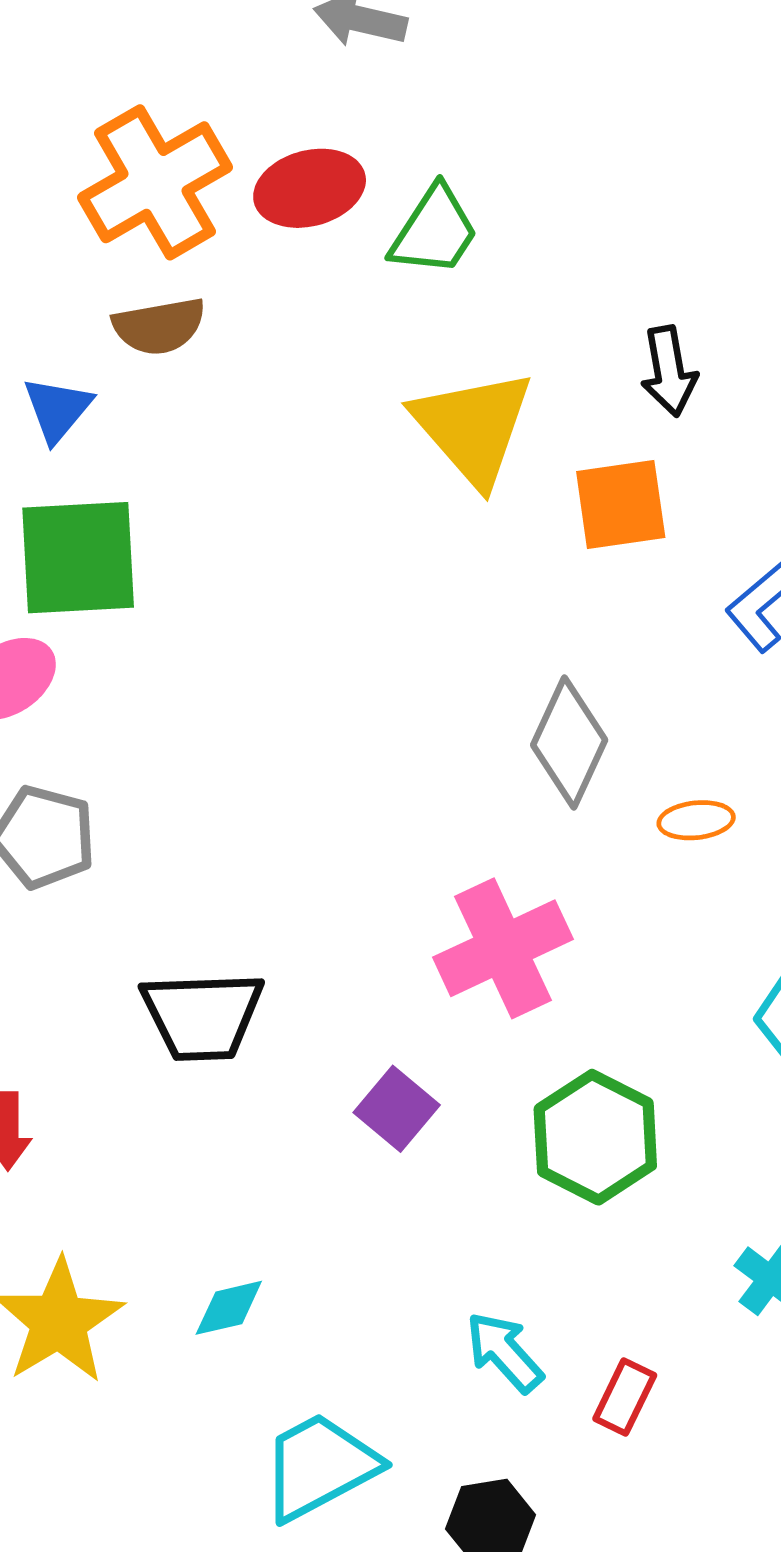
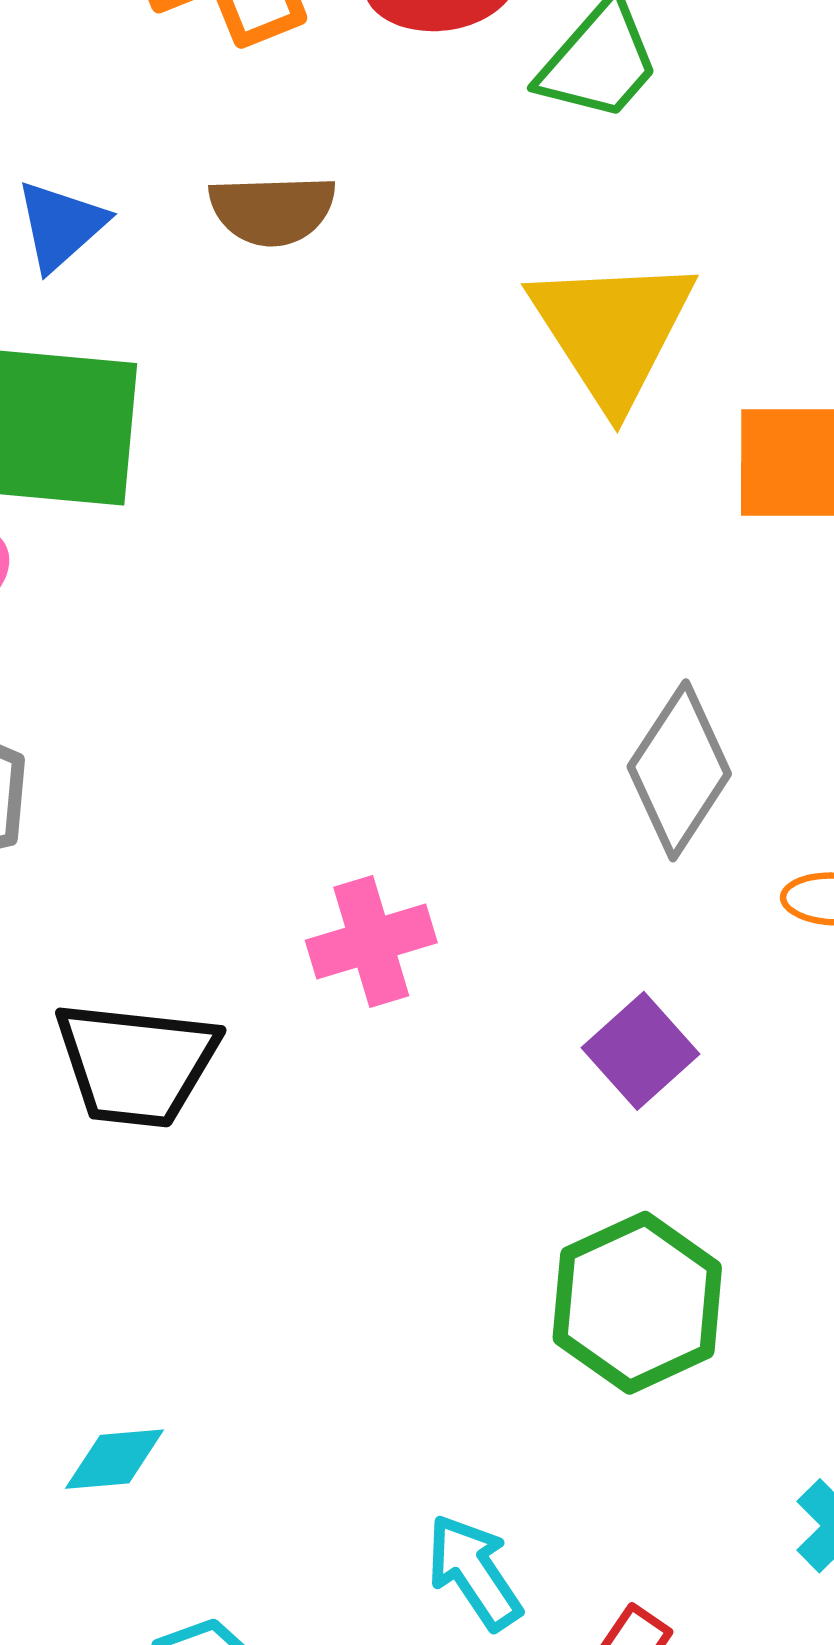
brown semicircle: (159, 326) -> (272, 210), moved
pink cross: (503, 948) -> (371, 941), moved, size x0.7
purple square: (397, 1109) -> (641, 1051), moved

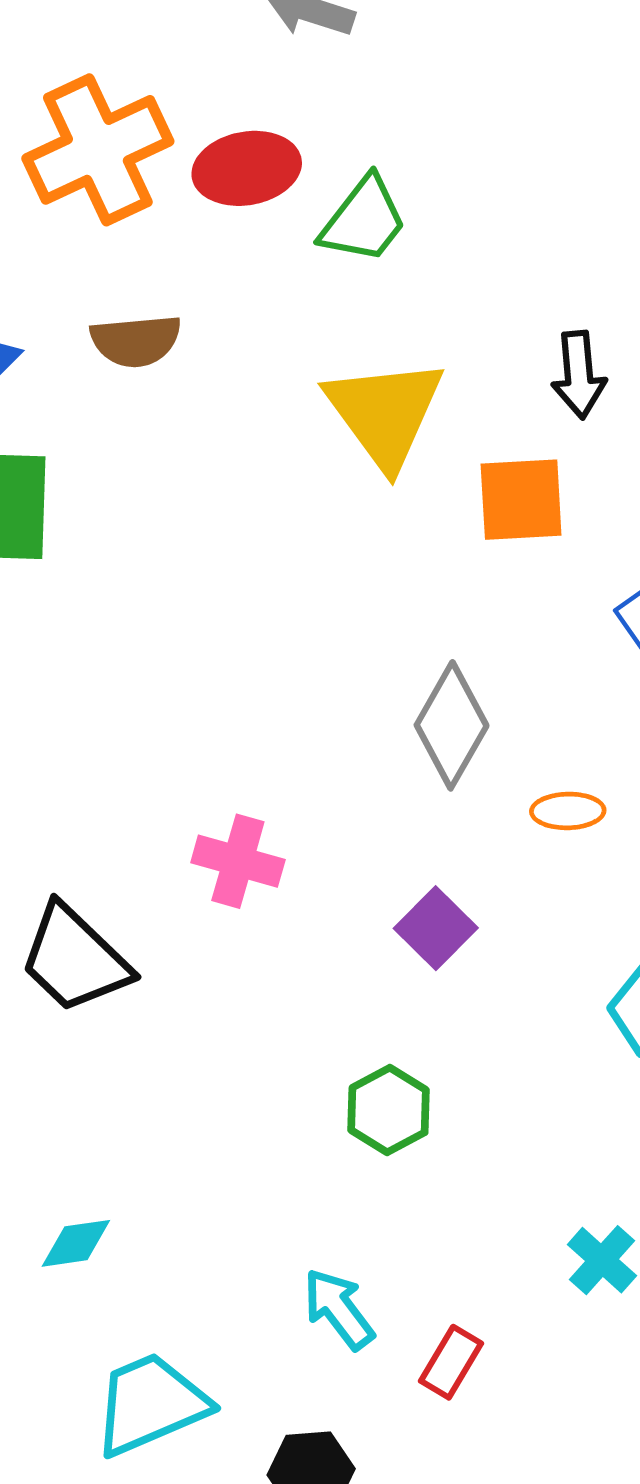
pink cross: (371, 941) -> (238, 861), turned 36
black trapezoid: (136, 1064) -> (75, 959), turned 41
green hexagon: (637, 1303) -> (389, 1110), moved, size x0.7

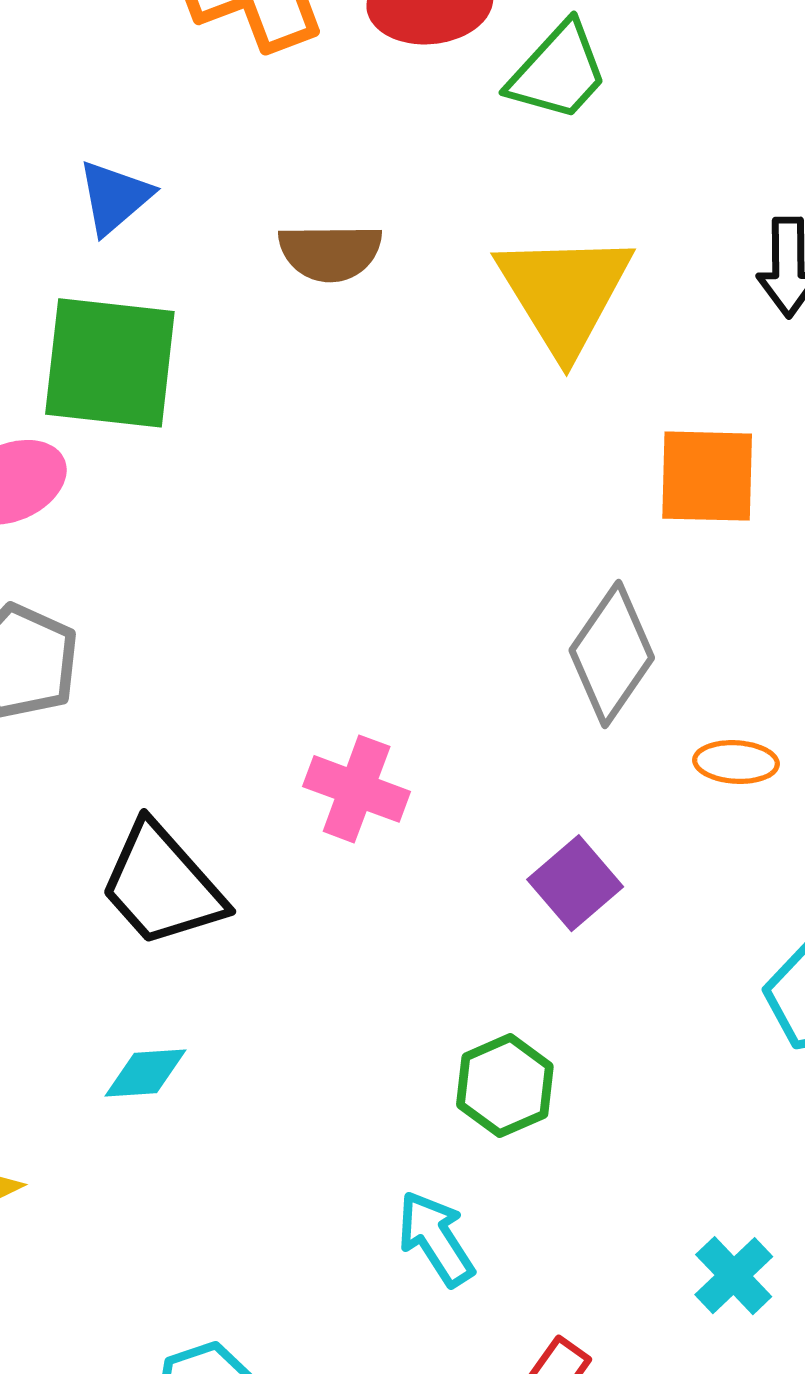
brown semicircle: (136, 341) -> (330, 252), moved
orange square: (521, 500) -> (707, 476), moved
cyan diamond: (76, 1243) -> (145, 1073), moved
cyan arrow: (339, 1309) -> (436, 1239), moved

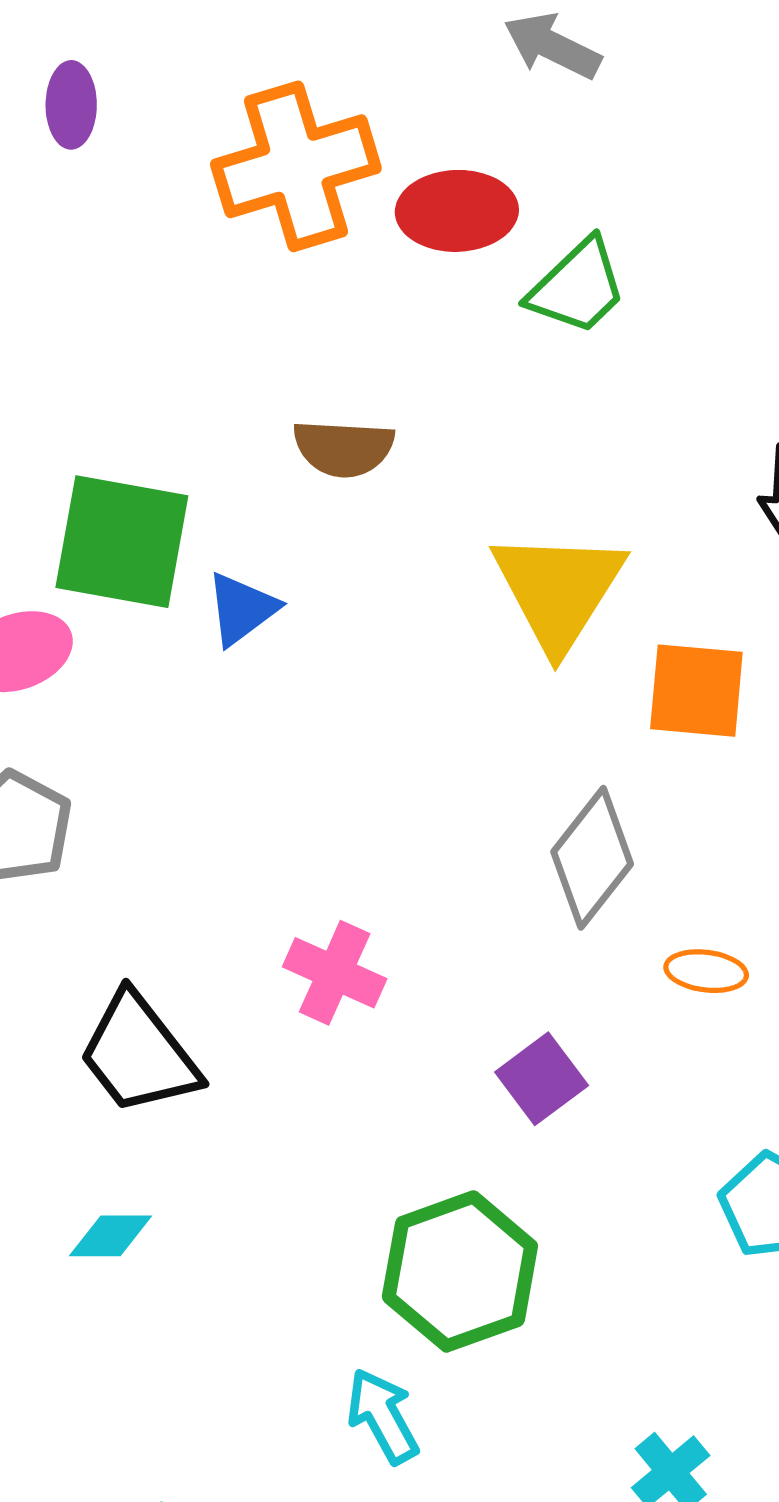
blue triangle: (115, 197) -> (242, 609), moved
yellow triangle: (564, 293) -> (558, 590), moved
green hexagon: (505, 1086) -> (460, 1271), size x1.6

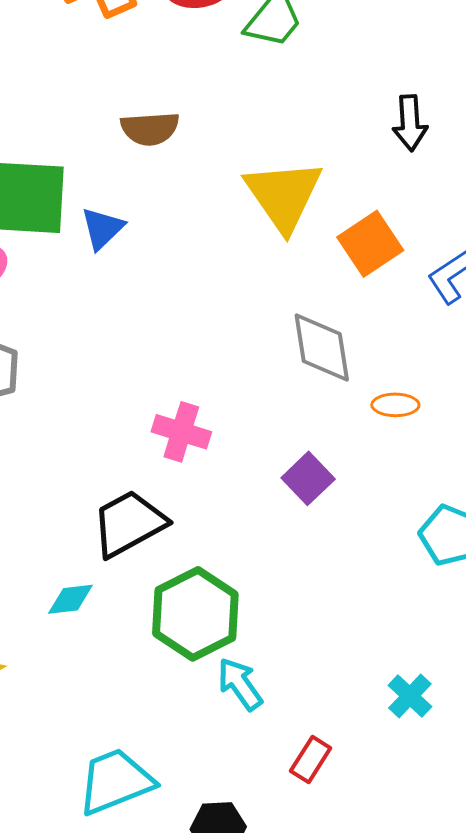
orange square: (696, 691) -> (370, 244), turned -32
gray diamond: (592, 858) -> (322, 348), turned -40
black trapezoid: (139, 1054) -> (129, 523), moved, turned 106
green hexagon: (460, 1271) -> (195, 614), moved

